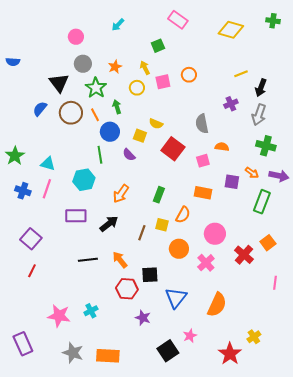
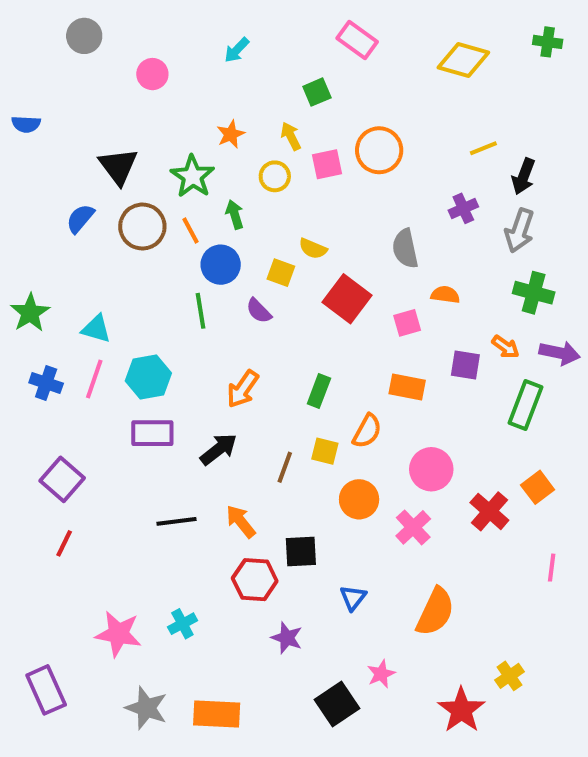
gray circle: (83, 64) -> (84, 36), moved
orange circle: (189, 75) -> (379, 150), size x1.5
cyan hexagon: (84, 180) -> (148, 377), moved
blue triangle: (176, 298) -> (353, 598), size x0.6

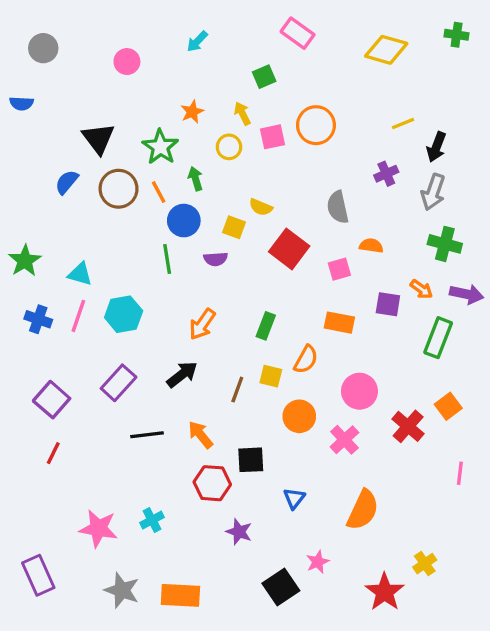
gray circle: (84, 36) -> (43, 48), moved
purple semicircle: (259, 311) -> (216, 259), turned -50
purple rectangle: (152, 433) -> (119, 383), moved, turned -48

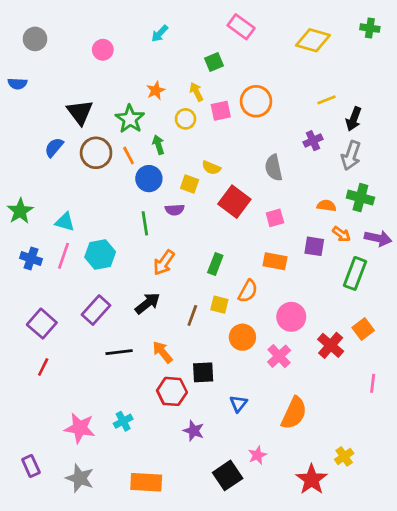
orange semicircle: (371, 246) -> (327, 206), moved
green line: (167, 259) -> (145, 223), moved
purple rectangle: (38, 575) -> (31, 466), size x0.7
gray star: (122, 590) -> (80, 478), moved

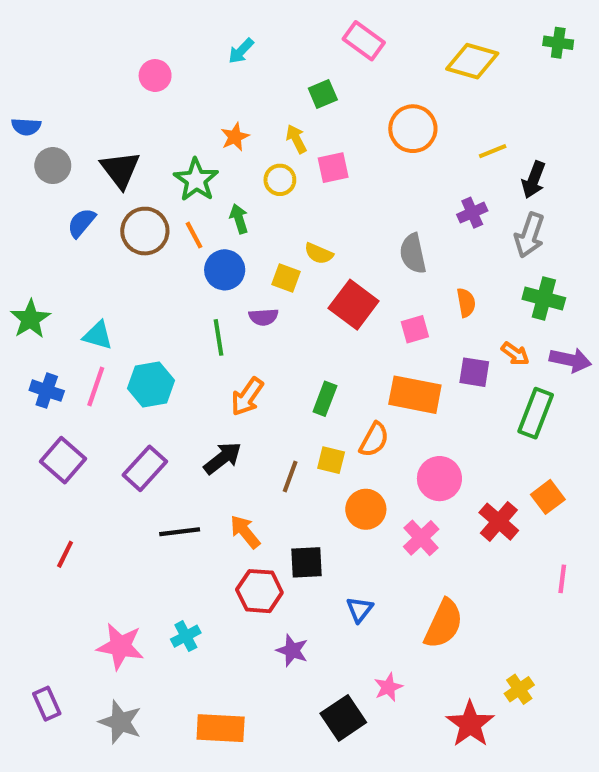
gray circle: (35, 39) -> (53, 166), moved
orange circle: (256, 101) -> (413, 129), moved
orange semicircle: (327, 206) -> (466, 303), moved, turned 72
orange rectangle: (275, 261) -> (415, 395), size x1.4
purple square: (42, 324) -> (63, 460), moved

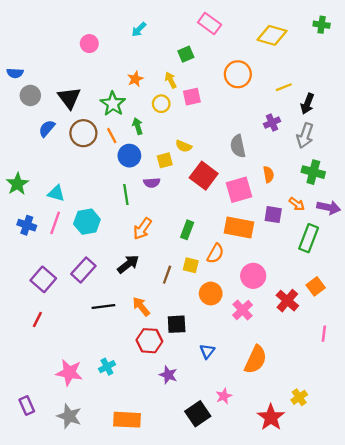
yellow square: (286, 278) -> (165, 160), turned -35
pink square: (415, 329) -> (239, 190), size x1.6
purple square: (63, 460) -> (43, 279), moved

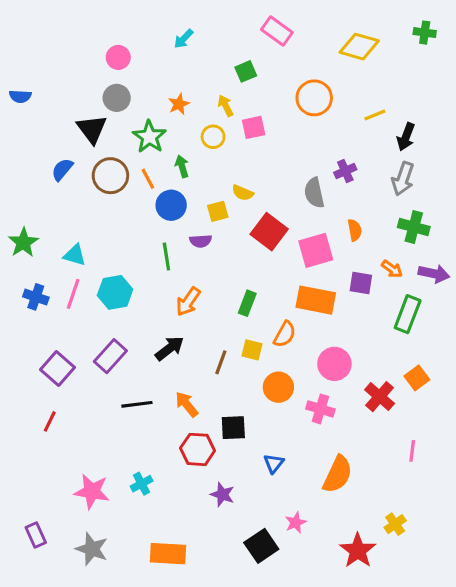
gray circle: (30, 95) -> (117, 98), moved
purple cross: (272, 123) -> (345, 171), moved
pink cross: (243, 310) -> (320, 409), turned -30
pink line: (324, 334) -> (412, 451), moved

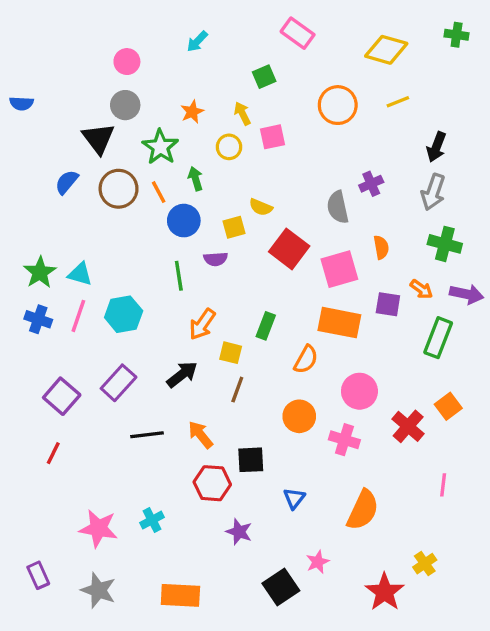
yellow line: (375, 115) -> (398, 102), moved
green star: (23, 243) -> (40, 272), moved
yellow square: (252, 350) -> (231, 353), moved

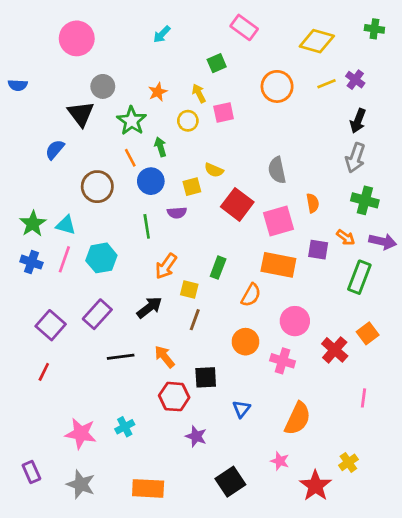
pink circle: (127, 62) -> (77, 38), moved, size x1.6
purple cross: (371, 184) -> (355, 80), moved, turned -30
brown circle: (119, 189) -> (97, 187), moved
pink star: (318, 562) -> (280, 461), moved, turned -30

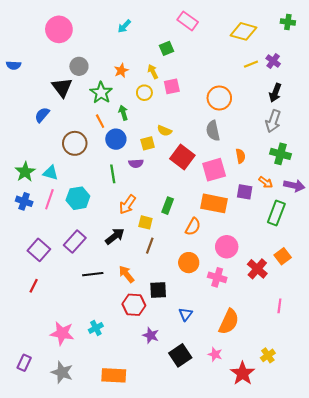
orange circle: (277, 86) -> (219, 98), moved
purple rectangle: (31, 472) -> (24, 363), turned 49
black square: (230, 482) -> (180, 355), moved

